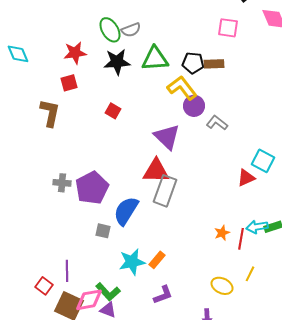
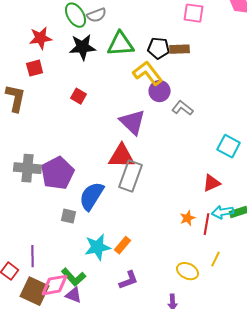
red triangle: (246, 178) -> (212, 183), moved
gray cross: (62, 183) -> (28, 168), size x1.5

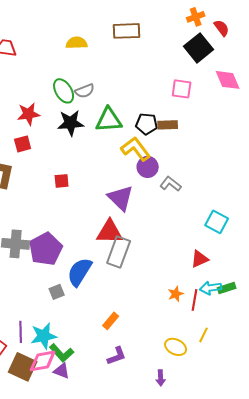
red square: (79, 96) -> (62, 181), moved, turned -35
gray square: (69, 216) -> (57, 292), turned -35
cyan star: (98, 247) -> (44, 336), moved

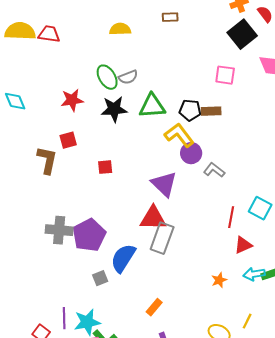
brown rectangle: (127, 31) -> (170, 17), size x0.6
red square: (23, 144) -> (68, 140), moved
red line: (195, 300) -> (231, 217), moved

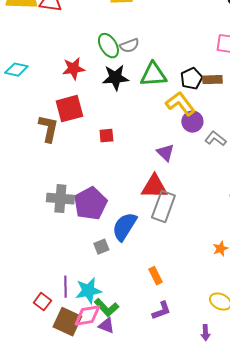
cyan diamond: (15, 101) -> (16, 70), turned -55
black pentagon: (190, 110) -> (191, 79), turned -30
red square: (68, 140) -> (69, 109), size x1.6
purple triangle: (164, 184) -> (165, 153), size x0.7
orange rectangle: (154, 307) -> (155, 276), turned -66

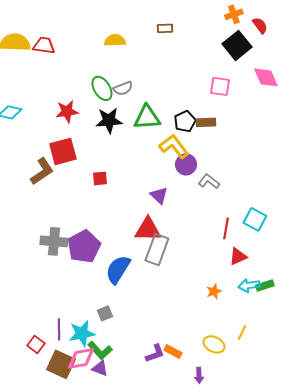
brown L-shape: (48, 129) -> (42, 171), turned 44
gray square: (101, 247) -> (105, 313), moved
orange rectangle: (155, 276) -> (173, 351), moved, turned -36

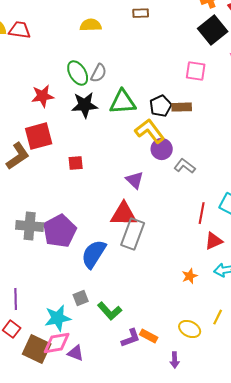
gray semicircle: (123, 88) -> (99, 73), turned -42
purple line: (59, 329) -> (16, 299), moved
green L-shape: (100, 350) -> (110, 311), moved

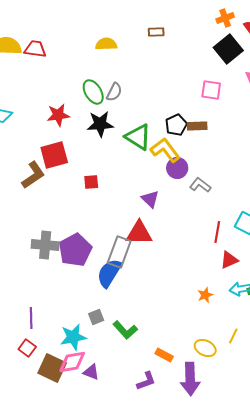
green triangle: (123, 102) -> (138, 137), moved, turned 36
gray rectangle: (133, 234) -> (119, 252), moved
purple L-shape: (131, 338) -> (146, 381), moved
purple arrow: (175, 360) -> (190, 379), size x2.0

